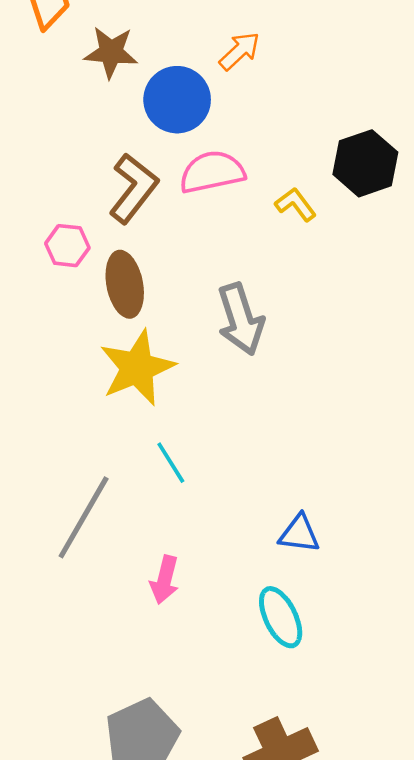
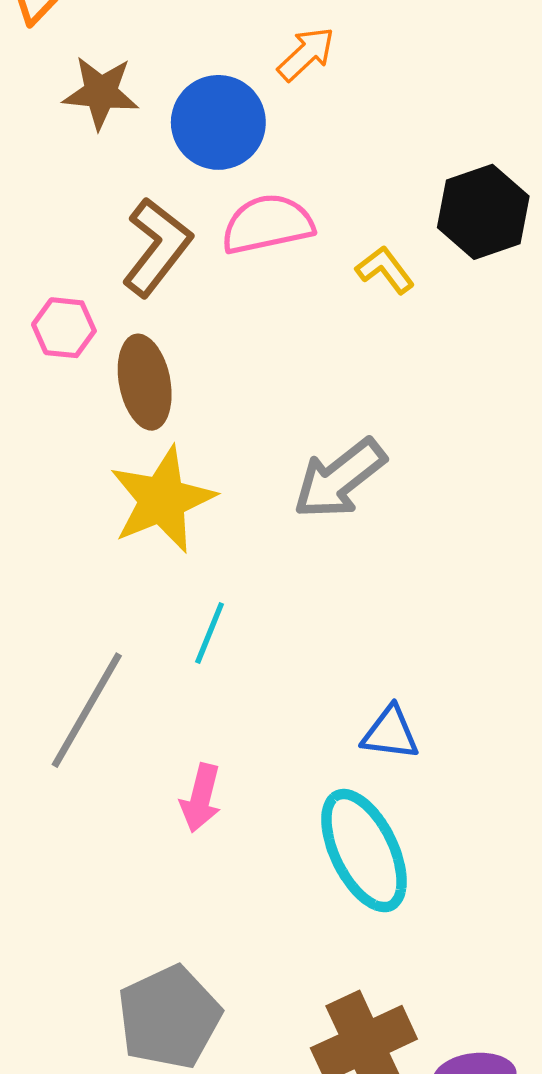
brown star: (111, 52) -> (101, 93), moved
gray arrow: (241, 319) -> (339, 479), moved, turned 70
cyan line: (171, 463) -> (210, 633), turned 54
cyan ellipse: (281, 617) -> (364, 851), size x1.4

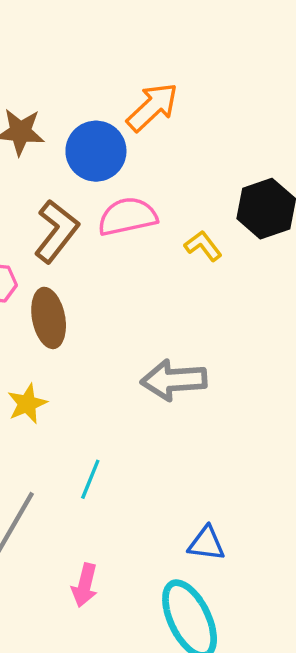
orange arrow: (306, 54) -> (152, 107), size x1.4
gray arrow: (339, 479) -> (174, 380), turned 34
yellow star: (162, 500) -> (27, 404), moved, size x0.6

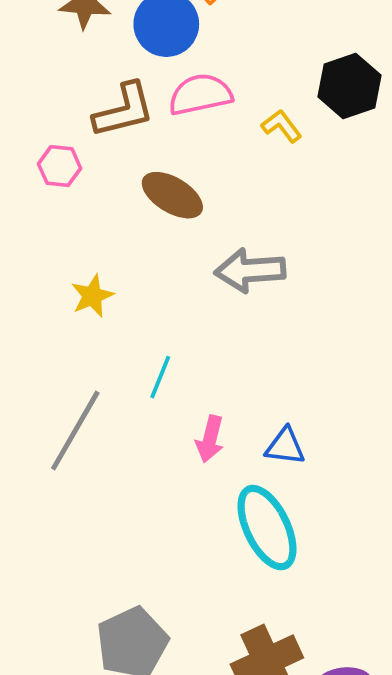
brown L-shape: (56, 231) -> (124, 110), turned 38
brown ellipse: (49, 318) -> (172, 195), moved, turned -48
pink arrow: (85, 585) -> (210, 439), moved

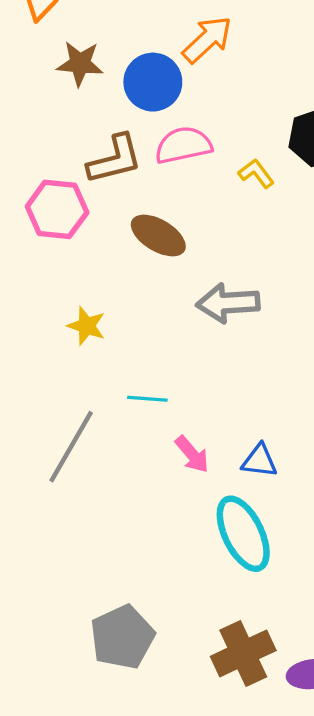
pink hexagon: (60, 166) -> (57, 209), size x1.6
yellow star: (92, 296) -> (86, 326), turned -30
cyan line: (160, 377) -> (147, 399), turned 72
pink arrow: (210, 439) -> (192, 454), turned -54

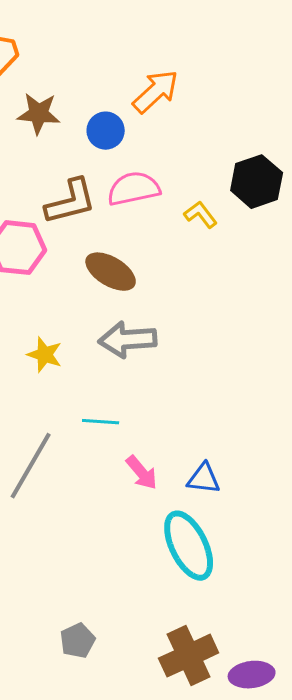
blue circle: (153, 82) -> (106, 131), size x0.7
gray arrow: (228, 303) -> (128, 340), moved
gray pentagon: (122, 637) -> (78, 641), size x0.6

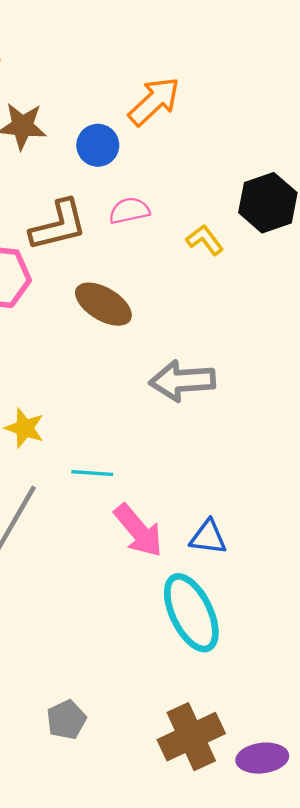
pink semicircle: (134, 189) -> (129, 211), size x0.7
gray arrow: (128, 340) -> (182, 381), moved
yellow star: (45, 355) -> (25, 428), moved
pink arrow: (142, 473) -> (138, 531), size x1.4

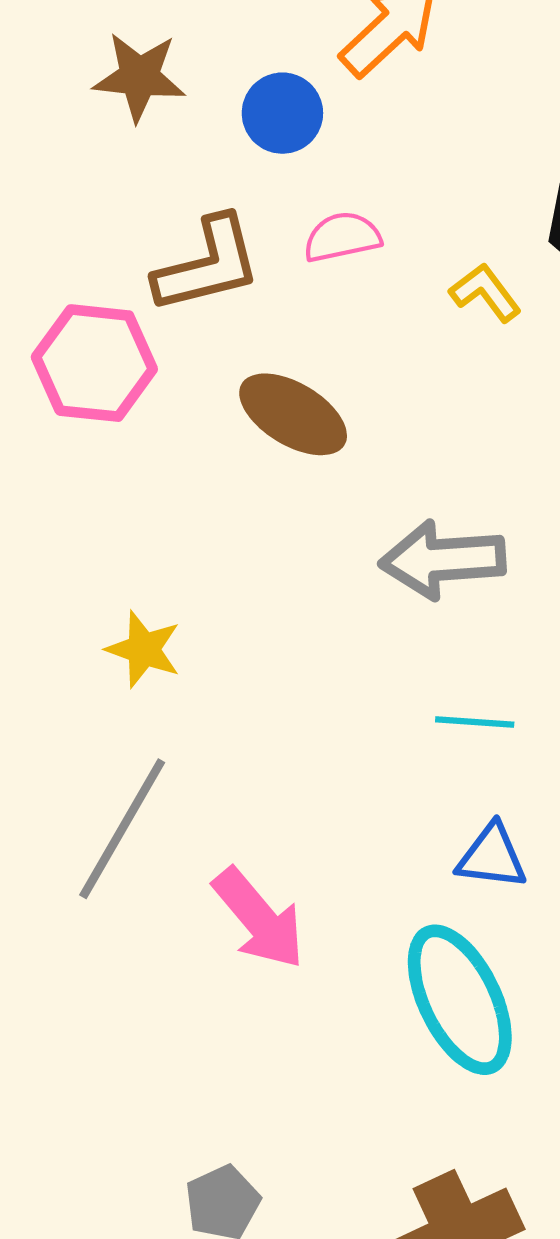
cyan line: (92, 473) -> (475, 722), moved
pink arrow: (138, 531) -> (259, 919), moved

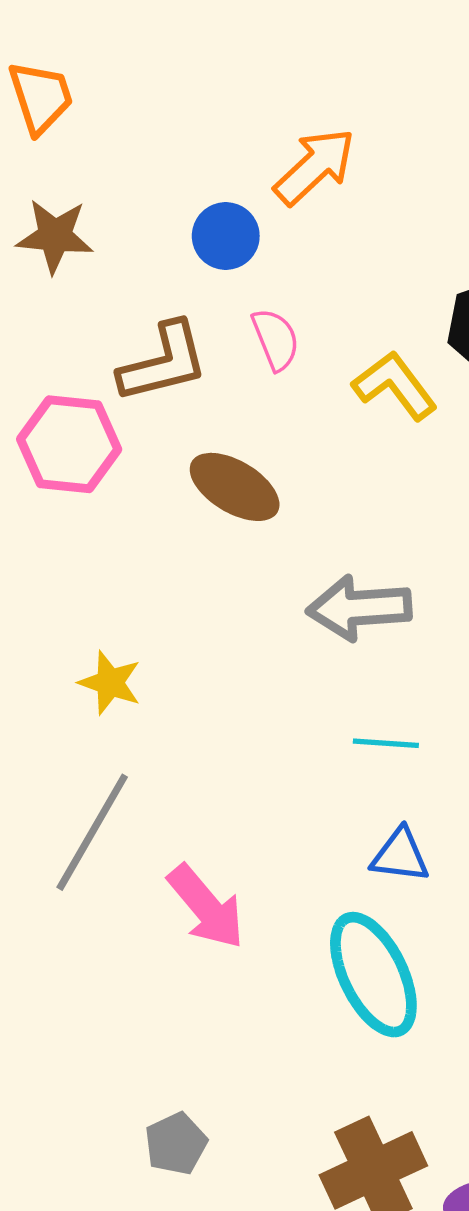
brown star: (139, 77) -> (55, 236), moved
pink semicircle: (342, 237) -> (276, 339), turned 80
yellow L-shape: (485, 293) -> (395, 385), size x1.4

